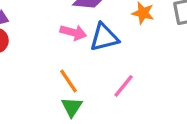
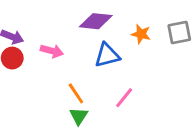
pink arrow: (73, 32) -> (52, 51), moved

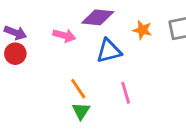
pink arrow: (52, 51) -> (64, 36), moved
pink line: (124, 98) -> (126, 93), turned -55

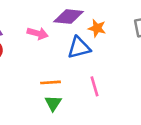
orange star: (142, 30) -> (97, 28), moved
orange line: (78, 89) -> (50, 82), turned -60

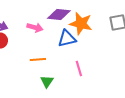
orange star: (97, 28) -> (81, 24), size x1.6
orange line: (50, 82) -> (38, 60), moved

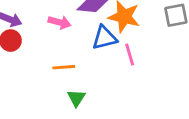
pink line: (79, 69) -> (130, 55), moved

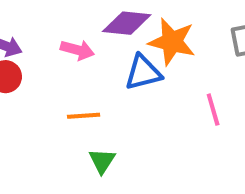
pink line: (130, 55) -> (213, 110), moved

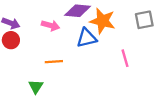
green triangle: (102, 161) -> (36, 86), moved

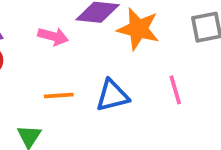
blue triangle: (87, 38) -> (112, 96), moved

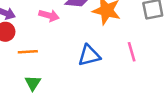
orange line: (59, 96) -> (28, 52), moved

